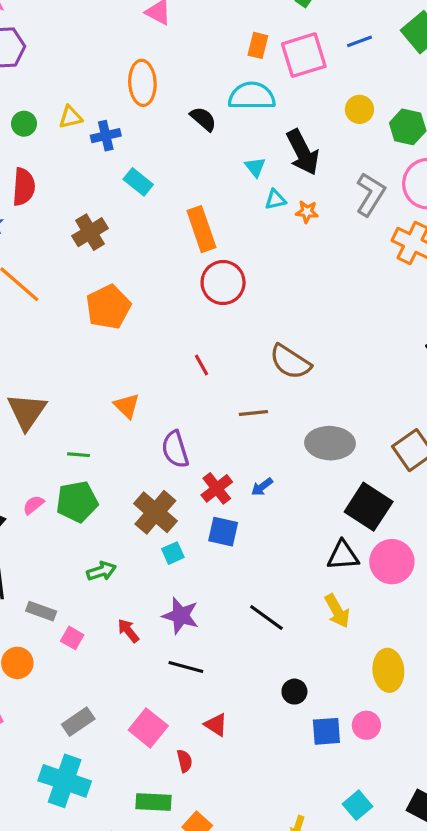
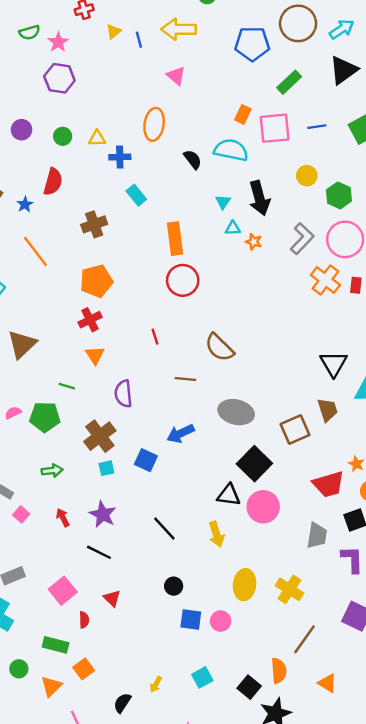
green line: (78, 455) -> (67, 386), moved
blue arrow: (262, 487) -> (181, 434), size x1.6
red cross: (217, 488) -> (90, 320), moved

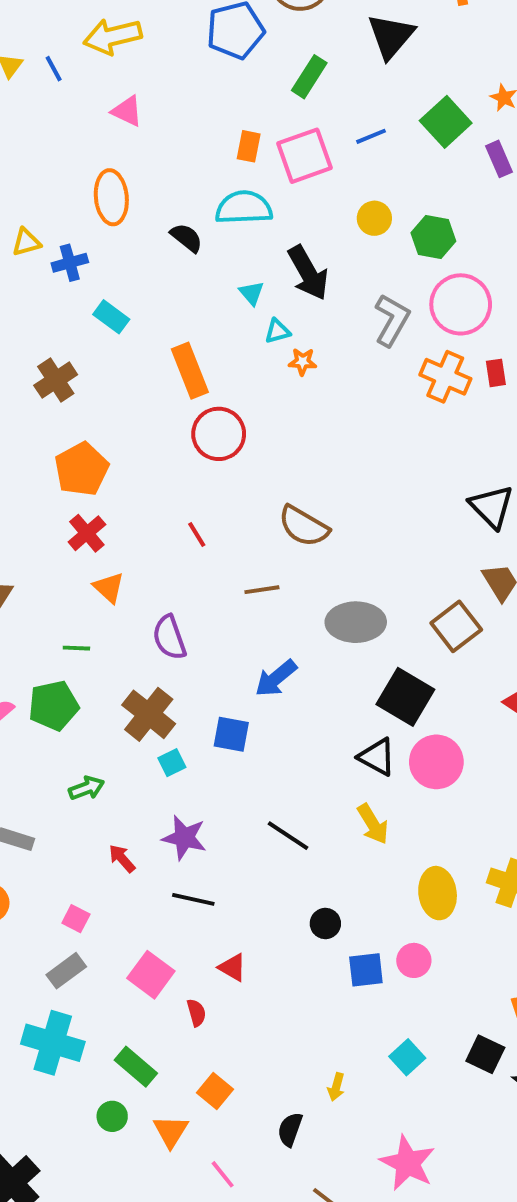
orange star: (254, 242) -> (303, 362), moved
black triangle: (229, 495) -> (377, 757), turned 35
pink square: (21, 514) -> (76, 919), moved
green rectangle: (56, 645) -> (136, 1067), moved, turned 40

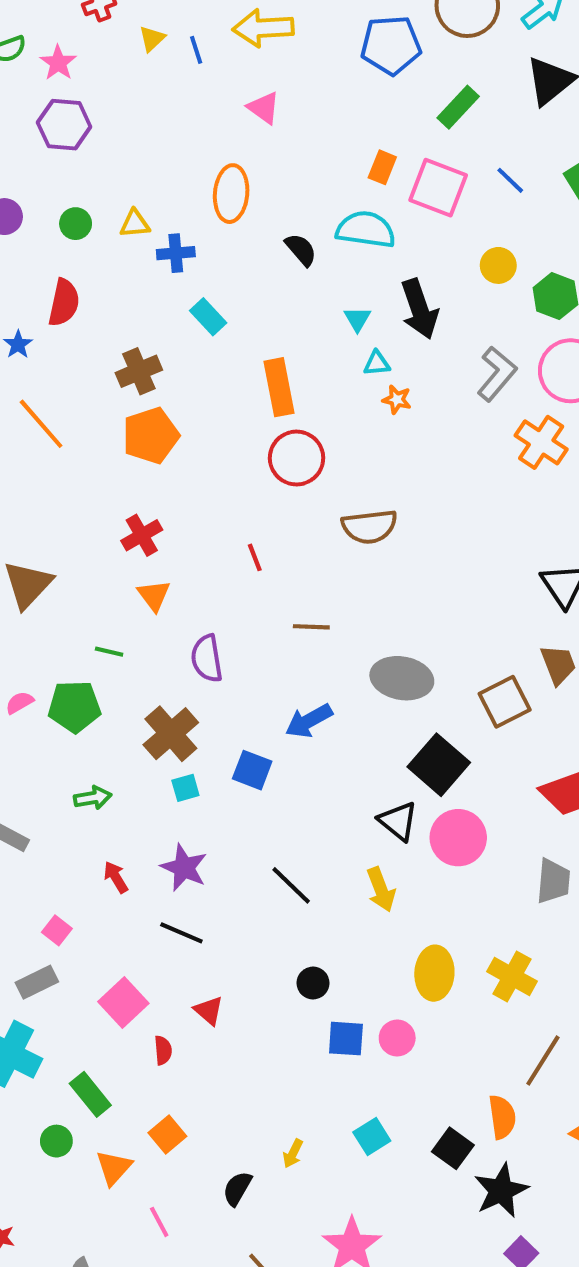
blue line: (371, 136) -> (510, 180), turned 56
pink square: (305, 156) -> (438, 188), turned 30
orange pentagon: (82, 469) -> (151, 436), moved
brown semicircle: (304, 526) -> (369, 527), moved, turned -48

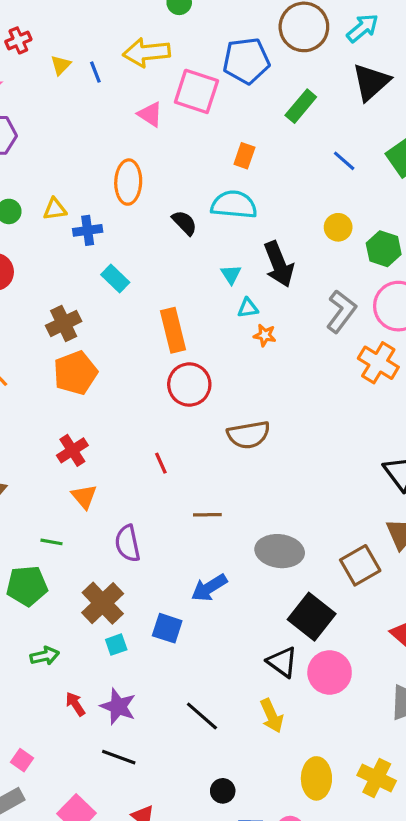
pink square: (438, 188) -> (196, 91), moved
red arrow: (116, 877) -> (75, 704), moved

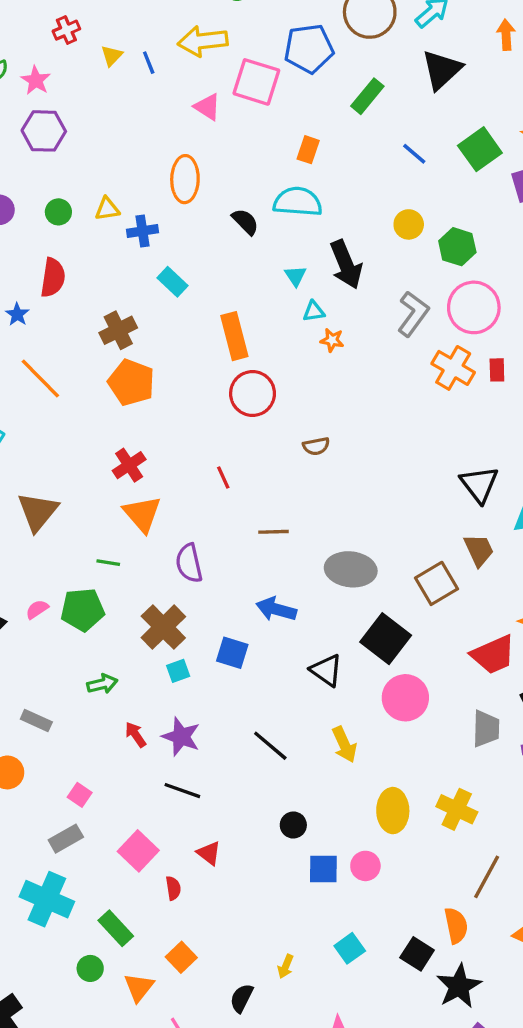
orange pentagon: (75, 373) -> (131, 383), turned -30
brown semicircle: (249, 435) -> (316, 446), size x0.6
orange triangle: (84, 497) -> (142, 514), size x1.4
blue arrow: (209, 588) -> (276, 609), turned 48
black triangle: (282, 662) -> (326, 670), moved

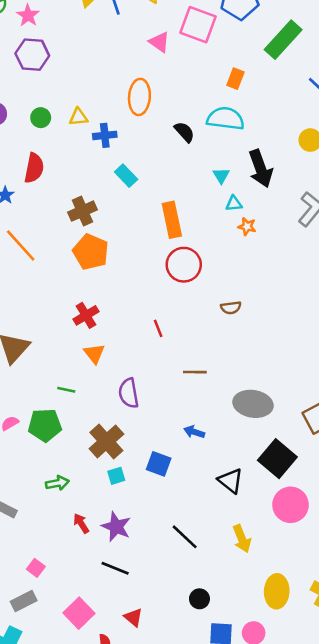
green rectangle: (367, 96) -> (283, 40), size x1.4
orange triangle: (142, 514) -> (94, 354), size x0.7
blue arrow: (276, 609) -> (194, 432), size x0.7

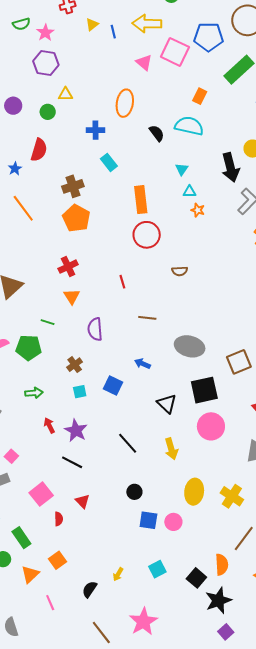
yellow triangle: (78, 117) -> (65, 94), moved
black arrow: (261, 169) -> (230, 167), moved
brown cross: (106, 441) -> (75, 365), size x0.6
black square: (277, 459) -> (204, 390), turned 32

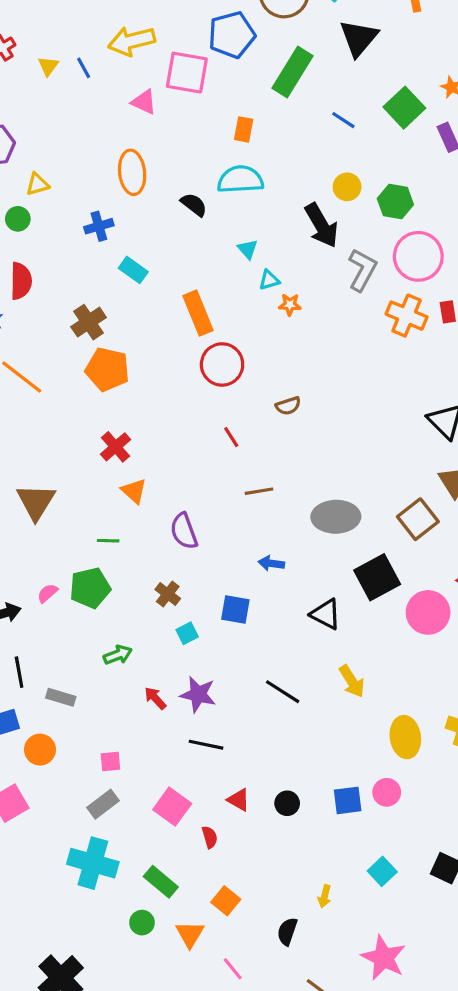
red line: (122, 282) -> (231, 437), moved
pink circle: (211, 426) -> (428, 612), moved
pink square: (11, 456) -> (110, 762), turned -32
black circle: (134, 492) -> (287, 803), moved

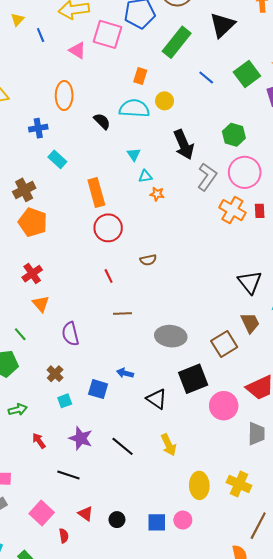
blue line: (84, 68) -> (41, 35), moved
yellow circle: (347, 187) -> (165, 101), moved
green line: (108, 541) -> (20, 334), turned 40
blue arrow: (271, 563) -> (125, 373), moved
purple star: (198, 694) -> (81, 438), moved

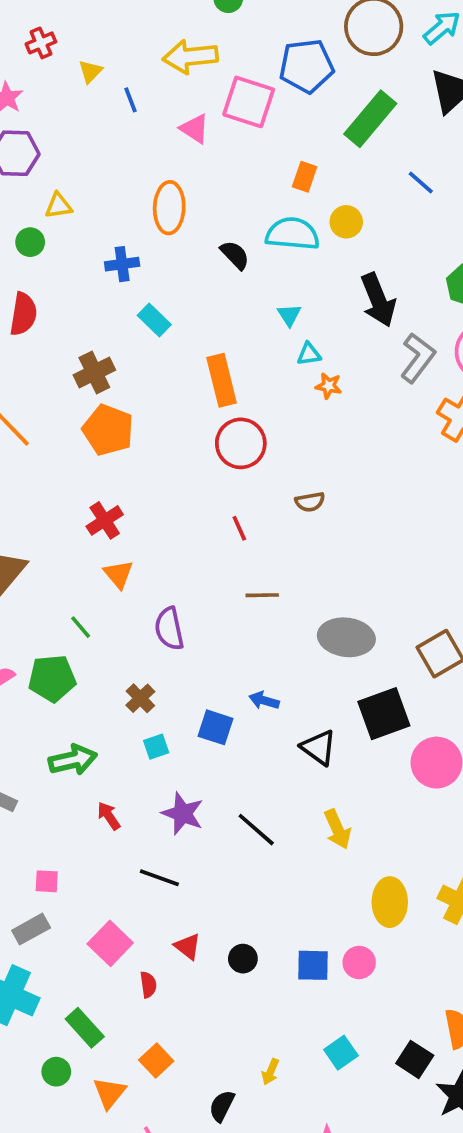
green arrow: (18, 410) -> (73, 760), size x1.4

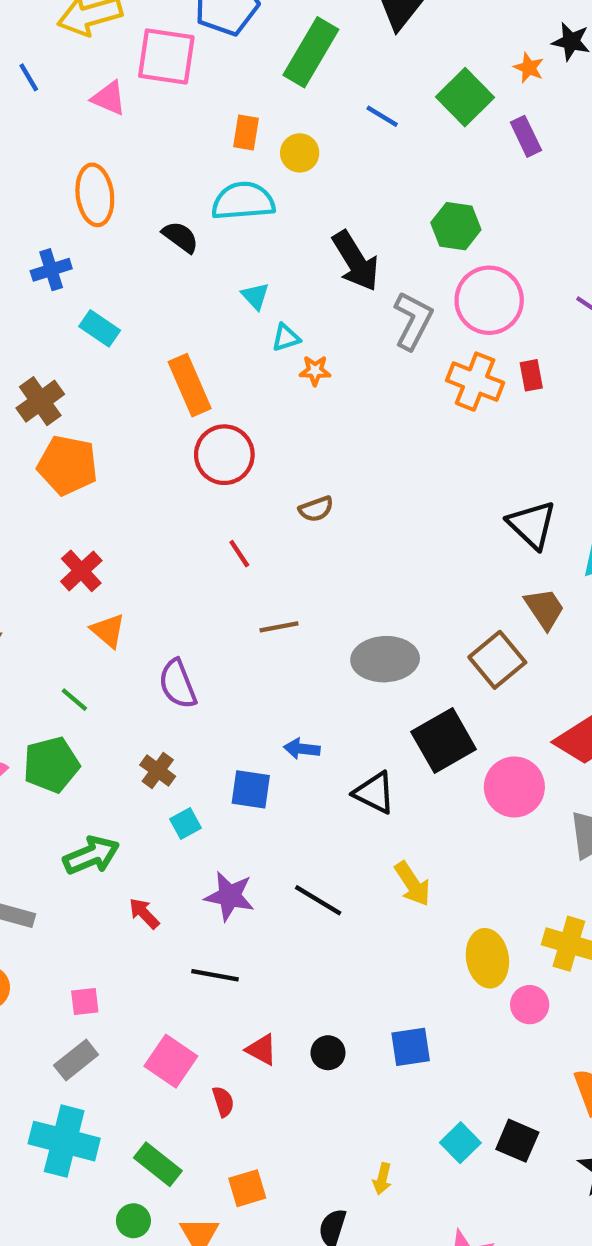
yellow circle: (346, 222) -> (300, 153), moved
pink circle: (359, 962) -> (530, 1005), moved
black square: (415, 1059) -> (517, 1141), moved
orange square: (156, 1060) -> (247, 1188), turned 36

